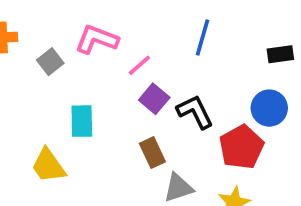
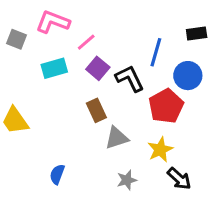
blue line: (202, 38) -> (156, 52), moved
gray square: (50, 62) -> (17, 39), turned -30
cyan rectangle: (82, 121) -> (54, 68), moved, turned 75

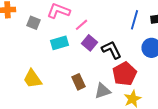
blue line: (156, 52) -> (134, 20), moved
red pentagon: (166, 106) -> (124, 74), moved
brown rectangle: (96, 110) -> (78, 82), moved

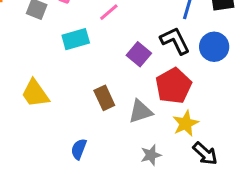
purple square: (89, 43) -> (139, 54), moved
black L-shape: (111, 50) -> (175, 41), moved

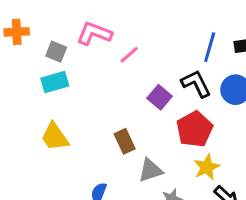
cyan rectangle: (76, 39) -> (55, 82), moved
gray triangle: (140, 111) -> (150, 170), moved

